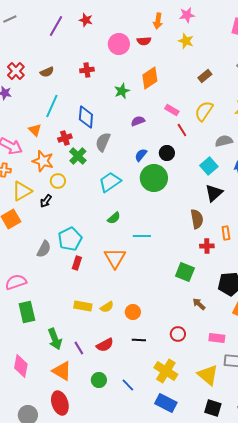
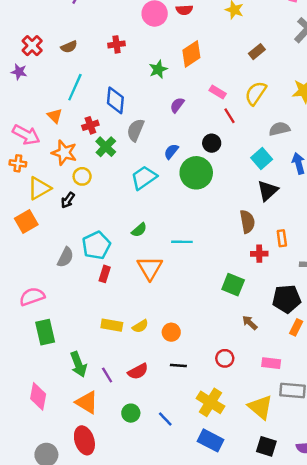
purple semicircle: (138, 121) -> (177, 105), turned -32
blue semicircle: (141, 155) -> (171, 151), moved
green semicircle: (114, 218) -> (139, 230), moved

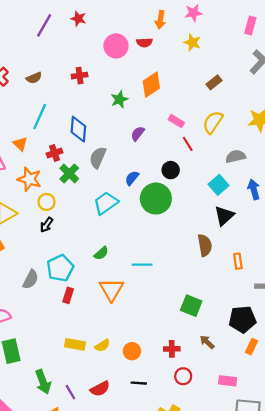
black arrow: (68, 200) -> (46, 225), moved
red cross: (259, 254) -> (172, 349), moved

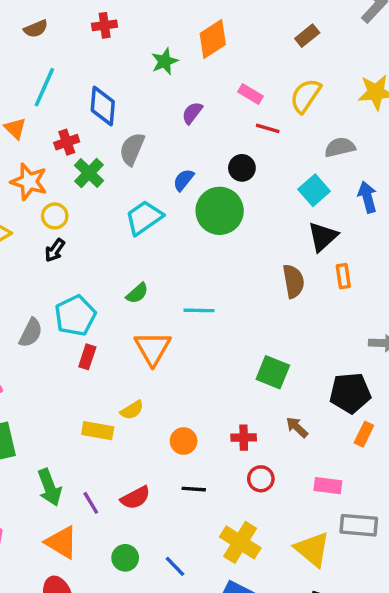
red line: (188, 144) -> (268, 128), turned -42
orange rectangle: (238, 261) -> (343, 276), moved
yellow semicircle: (102, 345) -> (132, 410), moved

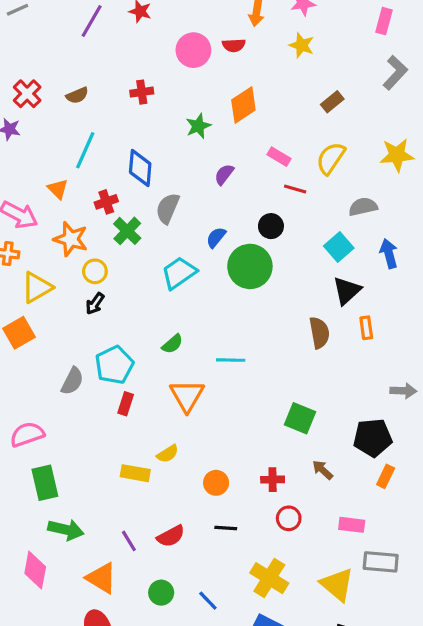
green arrow: (50, 487) -> (66, 530), moved, turned -56

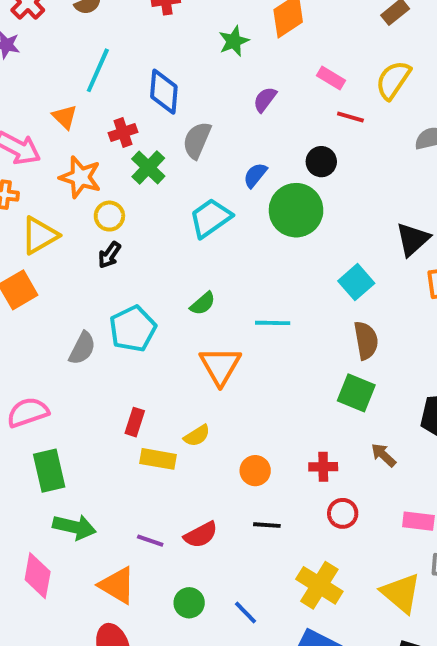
cyan square: (339, 247) -> (356, 282), moved
brown semicircle: (319, 333) -> (366, 340), moved
red rectangle: (126, 404) -> (135, 422), moved
purple line: (129, 541) -> (150, 541), turned -40

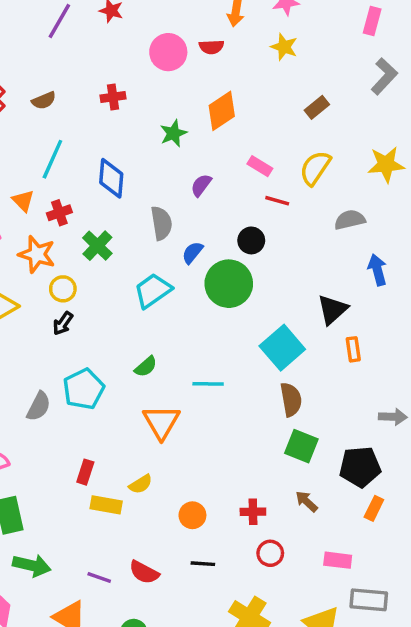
red cross: (123, 132) -> (59, 213), moved
gray semicircle: (197, 140) -> (161, 223), moved, turned 148
cyan square: (356, 282) -> (282, 348), size x1.4
green square: (356, 393) -> (301, 446), moved
red semicircle: (201, 535) -> (144, 572), turned 56

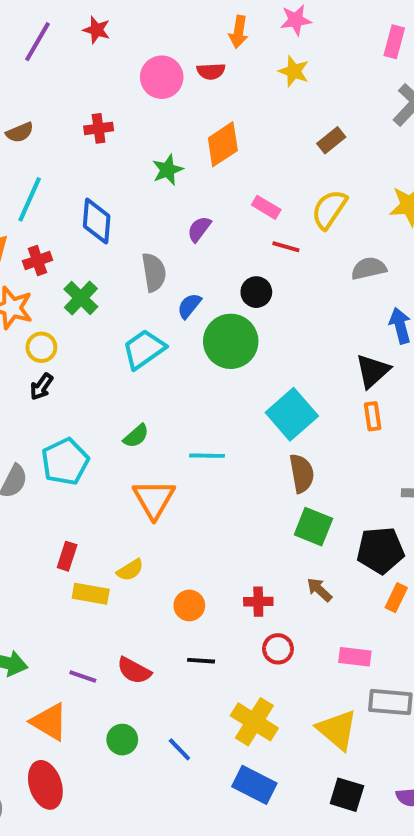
black triangle: (332, 310) -> (373, 371), moved

